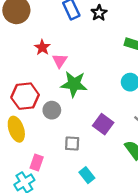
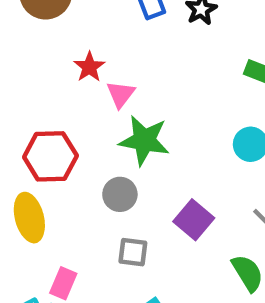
gray circle: (52, 110) -> (120, 194), moved

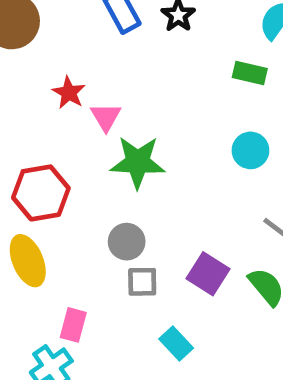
gray circle: (120, 194) -> (127, 242), moved
purple square: (194, 220) -> (208, 274), moved

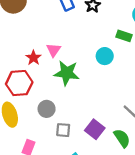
red star: (69, 93) -> (33, 58), moved
cyan circle: (250, 150) -> (105, 56), moved
gray circle: (127, 242) -> (47, 109), moved

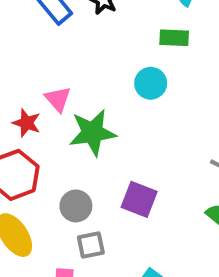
purple square: (95, 129) -> (139, 199), moved
gray square: (63, 130) -> (91, 245), moved

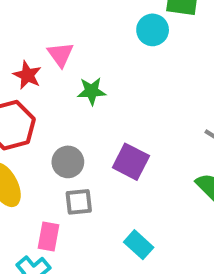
cyan circle: (151, 83) -> (153, 30), moved
green star: (93, 133) -> (92, 91), size x0.6

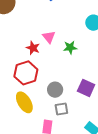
green star: (92, 91) -> (70, 48), moved

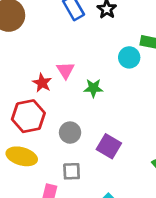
gray circle: (55, 90) -> (70, 133), moved
yellow ellipse: (24, 102) -> (22, 156), turned -50

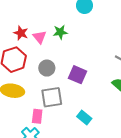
pink triangle: (66, 70) -> (40, 37), moved
gray square: (72, 171) -> (52, 97), size x1.5

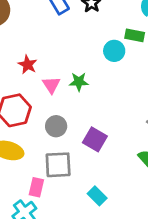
red star: (21, 33) -> (28, 65), moved

